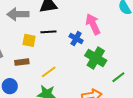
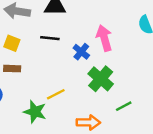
yellow square: (29, 40) -> (12, 43), moved
yellow line: (49, 72) -> (56, 94), moved

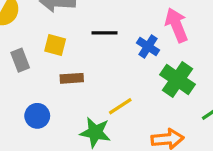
brown rectangle: (12, 69) -> (72, 78), moved

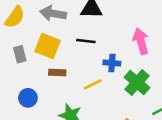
yellow square: (55, 45) -> (48, 46), size x1.5
blue cross: (148, 46) -> (112, 63), moved, turned -35
yellow line: (120, 106) -> (93, 84), moved

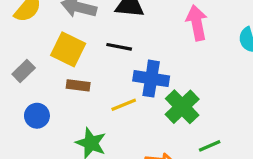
pink arrow: (141, 41) -> (197, 23), moved
gray rectangle: (20, 54) -> (24, 71), moved, turned 56
blue cross: (112, 63) -> (151, 79), size x1.5

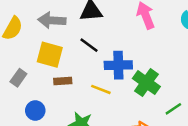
black line: (119, 47) -> (89, 45), turned 36
yellow line: (124, 105) -> (101, 89), turned 54

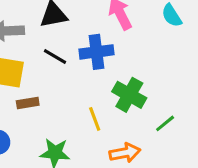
blue cross: (118, 65) -> (97, 52), moved
yellow line: (101, 89) -> (95, 119), moved, turned 54

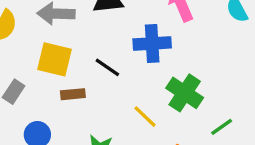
black line: (55, 57) -> (107, 67), moved
yellow line: (95, 119) -> (145, 117), turned -30

